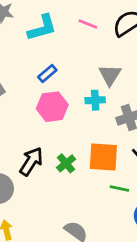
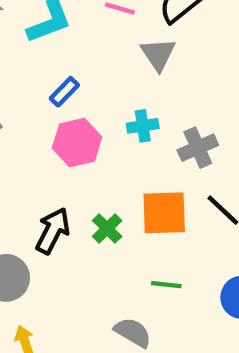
gray triangle: (110, 75) -> (158, 54), moved
green line: (119, 189) -> (166, 285), moved

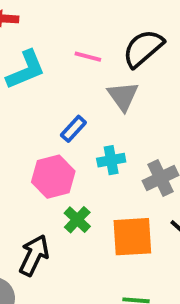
blue rectangle: (64, 92) -> (73, 129), moved
green cross: (107, 229) -> (77, 220), moved

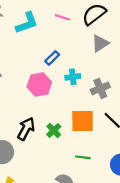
gray triangle: (123, 96) -> (100, 43), moved, turned 30
green cross: (77, 220) -> (54, 130), moved

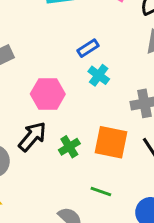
cyan cross: (73, 77) -> (99, 75), moved, turned 32
pink hexagon: (39, 85) -> (48, 94), moved

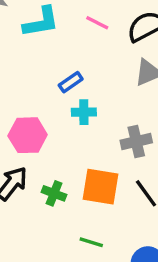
cyan cross: (99, 75) -> (84, 112), turned -35
green cross: (69, 147) -> (54, 193), turned -35

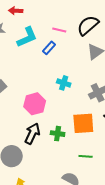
blue rectangle: (71, 82) -> (49, 48), moved
cyan cross: (84, 112) -> (64, 83), turned 32

